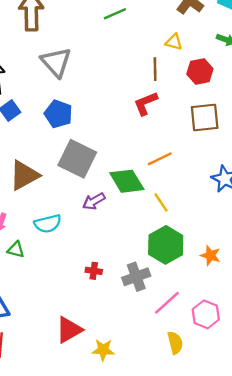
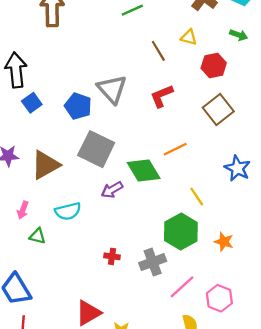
gray triangle: (56, 62) -> (112, 89), moved
brown line: (155, 69) -> (158, 51), moved, turned -30
brown square: (205, 118) -> (218, 110), turned -32
yellow line: (161, 202) -> (197, 197), moved

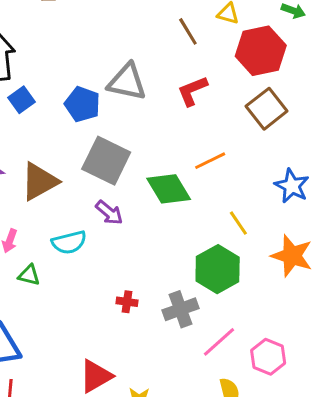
red hexagon: (214, 65) -> (261, 51), size x1.5
gray triangle: (112, 89) -> (127, 82), turned -36
purple arrow: (112, 190) -> (109, 213), moved, turned -110
orange star: (224, 242) -> (292, 256), moved, size x1.6

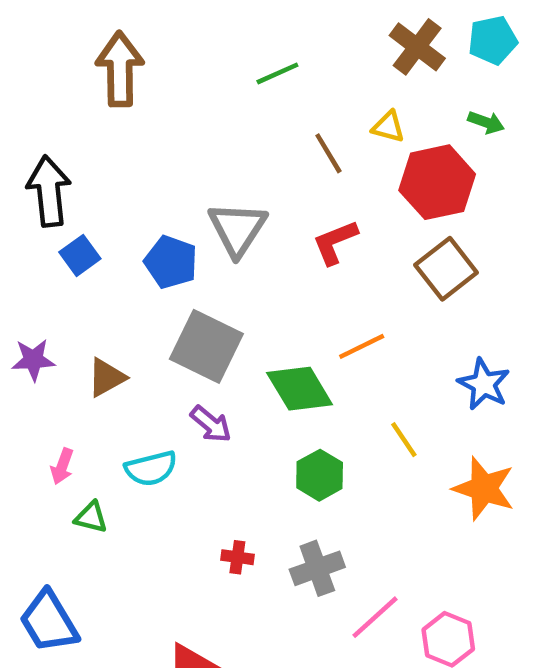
gray triangle: (127, 82) -> (237, 229), turned 51
brown triangle: (39, 181) -> (107, 377), size x0.7
green hexagon: (218, 269) -> (320, 475), moved, size x0.7

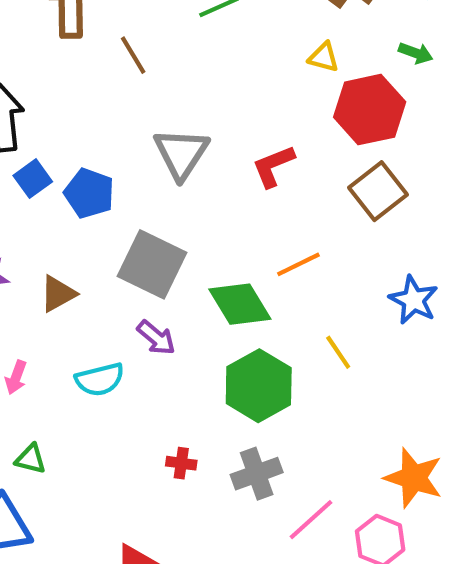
brown line: (328, 153) -> (133, 55), moved
blue pentagon: (171, 262) -> (89, 193), moved
green hexagon: (320, 475) -> (259, 386), size x1.5
orange star: (484, 488) -> (414, 478), moved
green triangle: (91, 517) -> (31, 459), moved

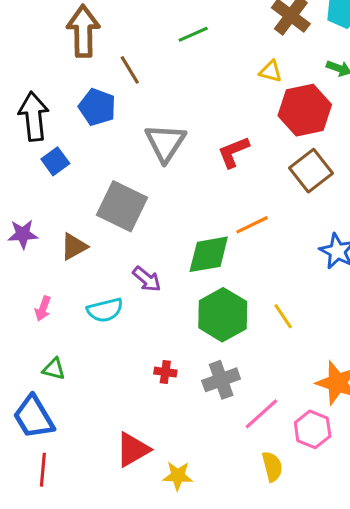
blue pentagon: (89, 193) -> (97, 107), moved
gray square: (152, 264) -> (122, 206), moved
green diamond: (240, 304) -> (209, 254), turned -69
yellow line: (338, 352) -> (283, 316), moved

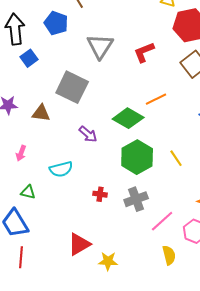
brown triangle: (74, 247) -> (41, 113), turned 36
green diamond: (209, 254) -> (128, 118), turned 40
cyan semicircle: (105, 310) -> (61, 169), moved

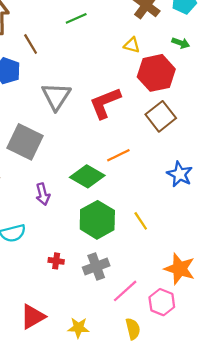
red L-shape: (144, 52) -> (105, 103), size x1.4
purple arrow: (88, 134) -> (43, 194), turned 36
yellow star: (108, 261) -> (78, 328), moved

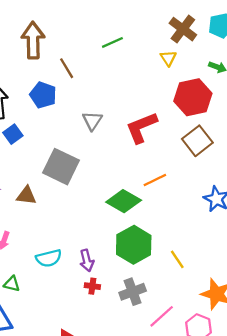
yellow triangle: (132, 45) -> (168, 58), moved, turned 42
gray triangle: (56, 96) -> (92, 121), size x0.7
purple arrow: (43, 194) -> (87, 260), moved
yellow line: (141, 221) -> (177, 259), moved

